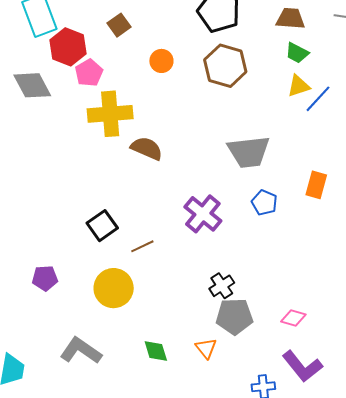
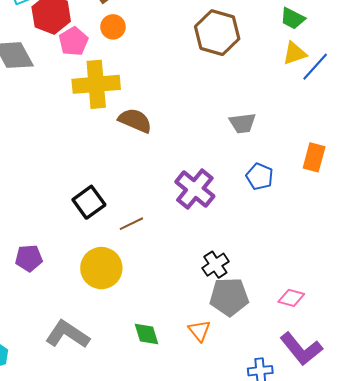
orange circle: (161, 61) -> (113, 27), moved
gray trapezoid: (249, 152) -> (243, 123), size x0.6

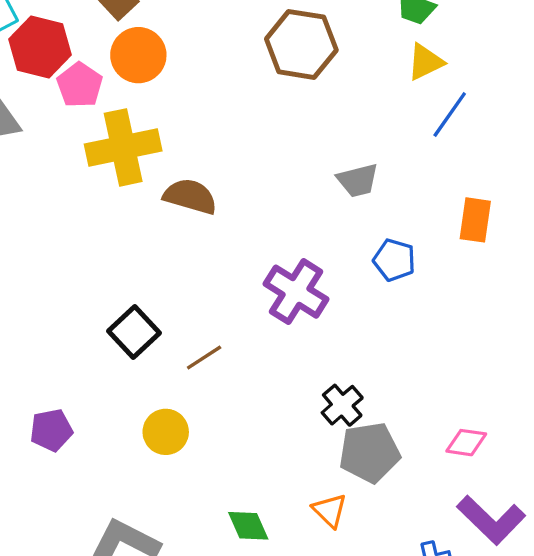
orange circle: (113, 27) -> (138, 55), size x1.4
blue line: (315, 67) -> (450, 115), moved
yellow circle: (101, 268) -> (166, 432), size x0.7

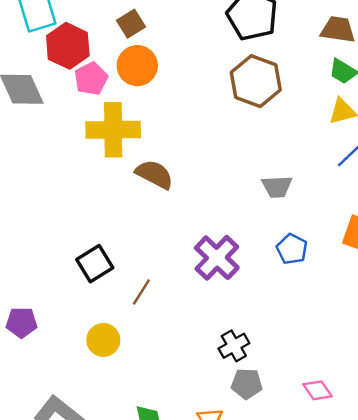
brown line: (204, 357) -> (141, 292), turned -36
pink diamond: (466, 443) -> (318, 390), turned 36
gray pentagon: (369, 452) -> (247, 384), size x0.7

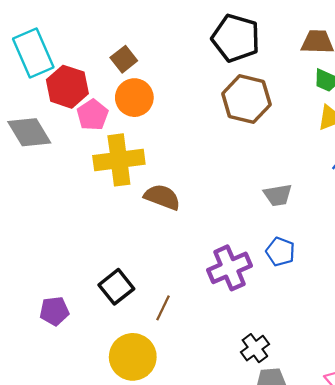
blue pentagon: (292, 249) -> (280, 252), moved
purple cross: (217, 258) -> (230, 268), turned 30
purple pentagon: (22, 322) -> (54, 311), moved
yellow circle: (103, 340) -> (133, 357), size x1.5

